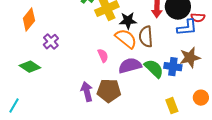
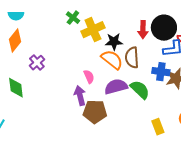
green diamond: (30, 67) -> (16, 88), turned 50
blue cross: (173, 67) -> (161, 72), moved
purple arrow: (87, 92) -> (80, 96), moved

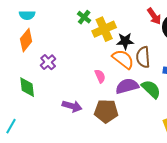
red arrow: (143, 30) -> (154, 16), moved, turned -36
purple arrow: (80, 96) -> (72, 106), moved, turned 120

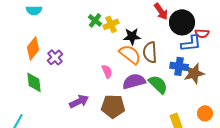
green cross: (84, 17) -> (95, 20), moved
yellow cross: (104, 29) -> (111, 24), size x0.7
orange diamond: (26, 40) -> (33, 48), moved
purple arrow: (72, 106) -> (79, 101), turned -42

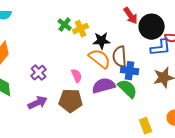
purple cross: (55, 57) -> (39, 73), moved
blue cross: (179, 66) -> (130, 71), moved
purple arrow: (79, 101) -> (38, 103), moved
brown pentagon: (113, 106) -> (71, 101), moved

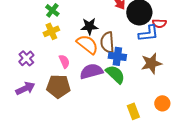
yellow cross: (81, 29) -> (51, 31), moved

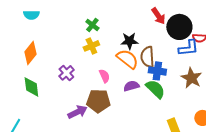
brown star: (151, 63) -> (191, 78), turned -30
purple semicircle: (91, 71) -> (131, 86), size x0.7
purple arrow: (25, 88) -> (77, 112), moved

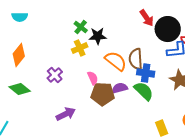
black star: (129, 41) -> (98, 36), moved
green diamond: (31, 87) -> (20, 89), turned -45
brown pentagon: (98, 101) -> (103, 94), moved

